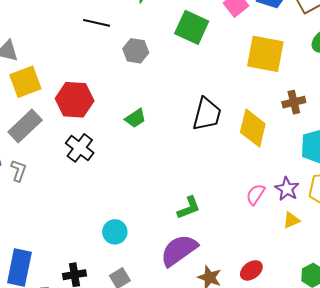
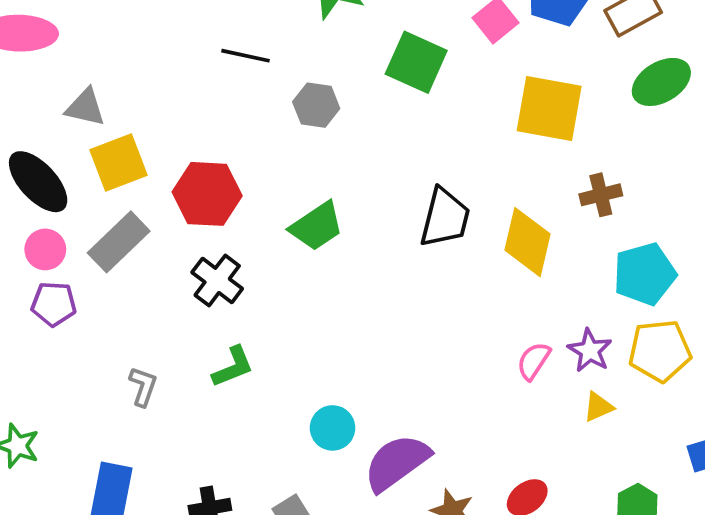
green trapezoid: (135, 118) -> (317, 226), size x1.4
gray L-shape: (18, 171) -> (143, 386), moved
green L-shape: (189, 208) -> (233, 367), moved
cyan circle: (115, 232) -> (333, 428), moved

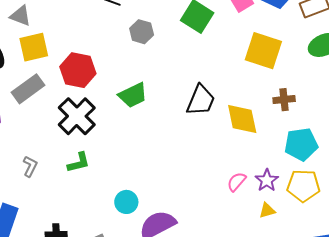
yellow diamond: (527, 242) -> (242, 119), turned -33
black cross: (217, 280) -> (77, 116), size x1.4

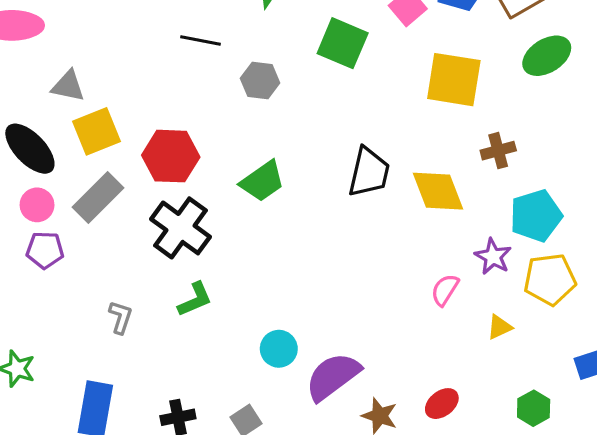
purple star: (267, 180) -> (493, 257), moved

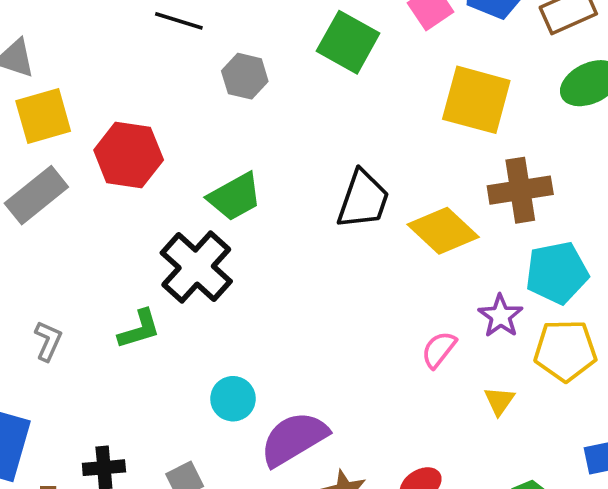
brown cross: (498, 151) -> (520, 190), size x1.5
yellow diamond: (438, 191) -> (443, 231), turned -32
black cross: (180, 228) -> (196, 267), moved
yellow triangle: (500, 327) -> (499, 401), turned -36

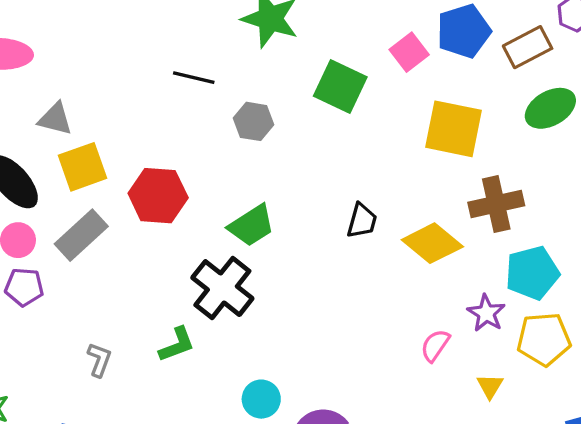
black trapezoid: (363, 200) -> (362, 221), size x0.7

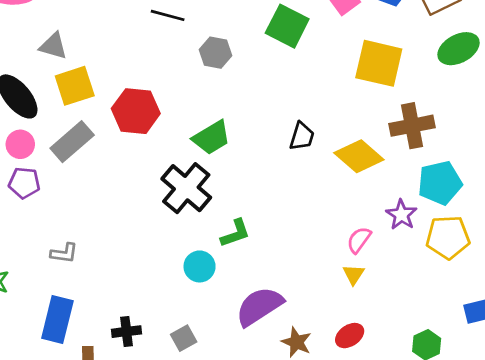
green L-shape: (177, 345) -> (235, 233), moved
gray L-shape: (99, 360) -> (64, 253), moved, turned 76
yellow triangle: (490, 386) -> (354, 274), moved
cyan circle: (261, 399) -> (200, 266), moved

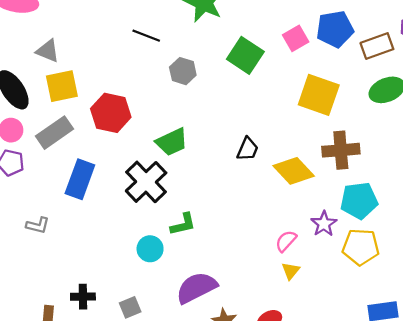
yellow triangle: (354, 274) -> (291, 271), moved
blue rectangle: (57, 320) -> (80, 179), moved

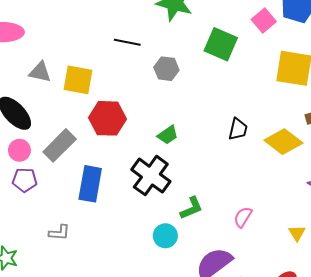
yellow square: (62, 86) -> (78, 80), moved, turned 32
green trapezoid: (172, 142) -> (168, 135), size x0.7
pink semicircle: (286, 241) -> (243, 217), moved

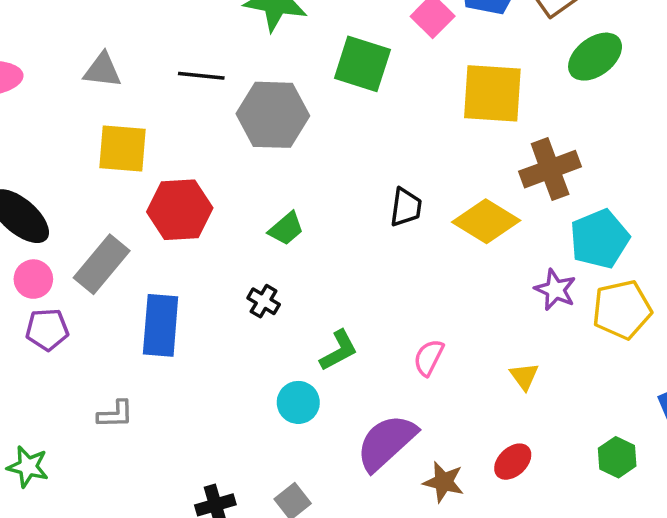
gray hexagon: (166, 69) -> (273, 115), size x1.6
gray triangle: (40, 72) -> (102, 70), moved
black cross: (151, 176) -> (264, 301), size x0.5

